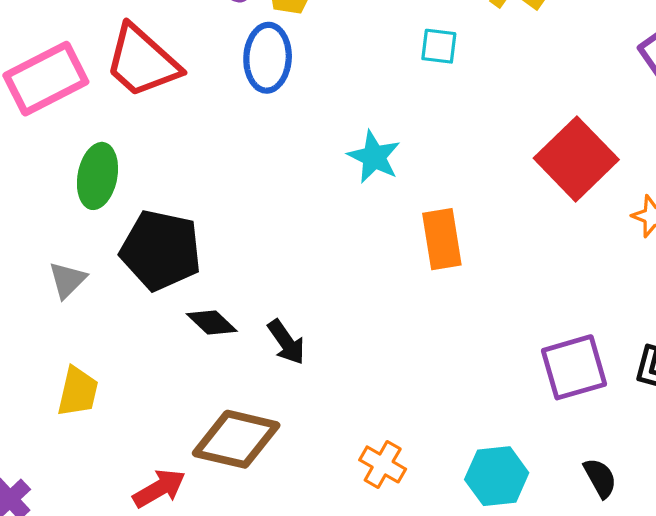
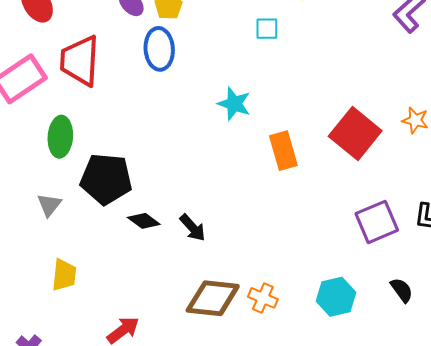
red trapezoid: (142, 61) -> (80, 61), turned 58
red square: (576, 159) -> (355, 133), moved
brown diamond: (236, 439) -> (213, 298), moved

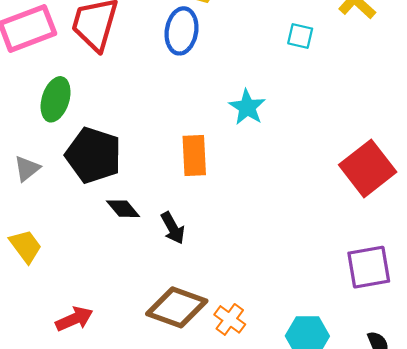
orange rectangle: (283, 151) -> (194, 155), moved
yellow trapezoid: (64, 275) -> (26, 246), turned -56

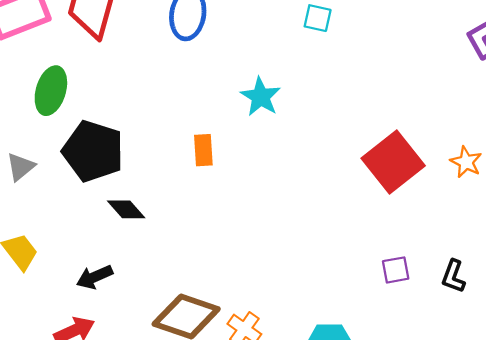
orange rectangle: (194, 155) -> (203, 150), size x0.7
black arrow: (173, 228) -> (95, 277), moved, turned 96
purple square: (369, 267) -> (396, 270), size x0.6

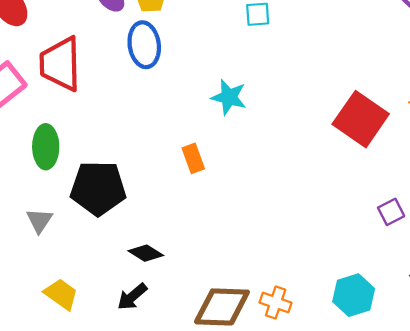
black diamond: (126, 209) -> (146, 253), moved

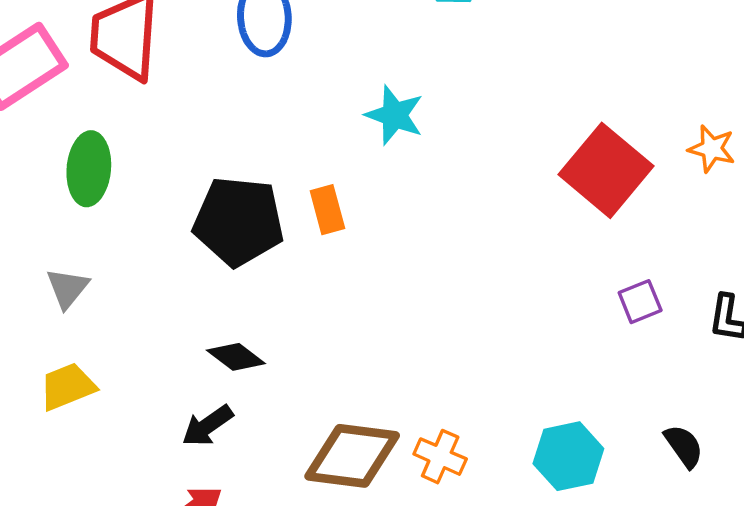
black pentagon: (98, 188) -> (239, 221), moved
purple square: (391, 212) -> (640, 302), moved
yellow trapezoid: (61, 294) -> (67, 387), moved, turned -63

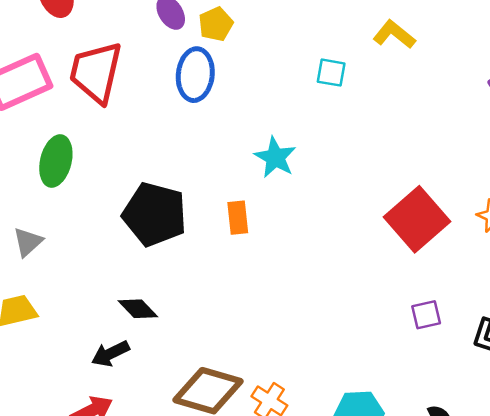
orange rectangle: (327, 210) -> (238, 218), moved

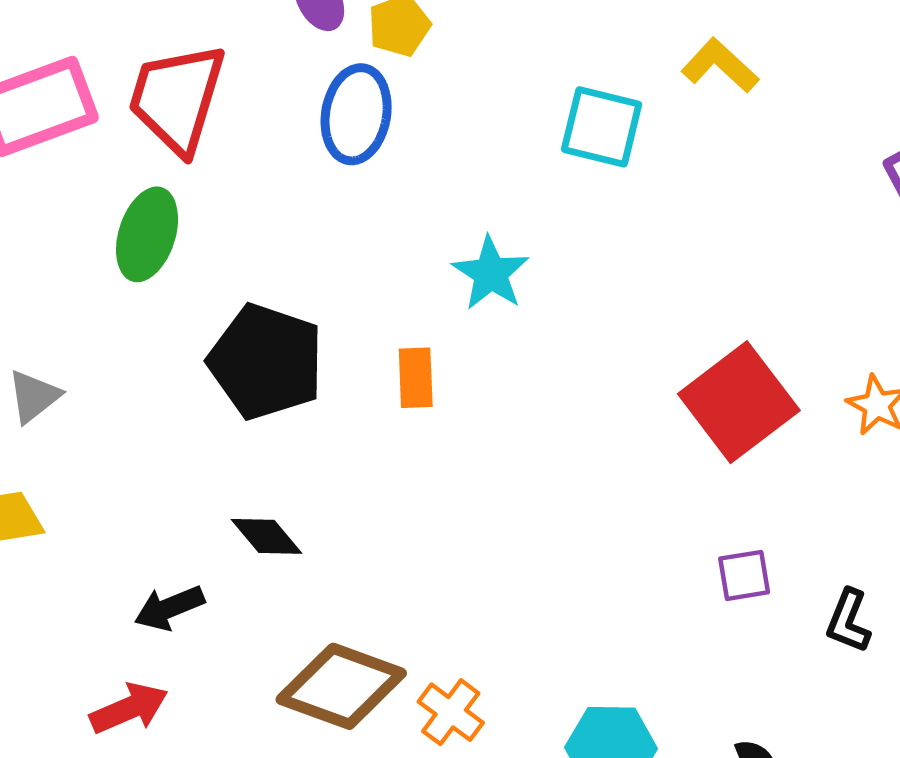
cyan square: (331, 73) -> (602, 127), size x1.5
green ellipse: (56, 161) -> (147, 234), moved
black diamond: (138, 309) -> (267, 536), moved

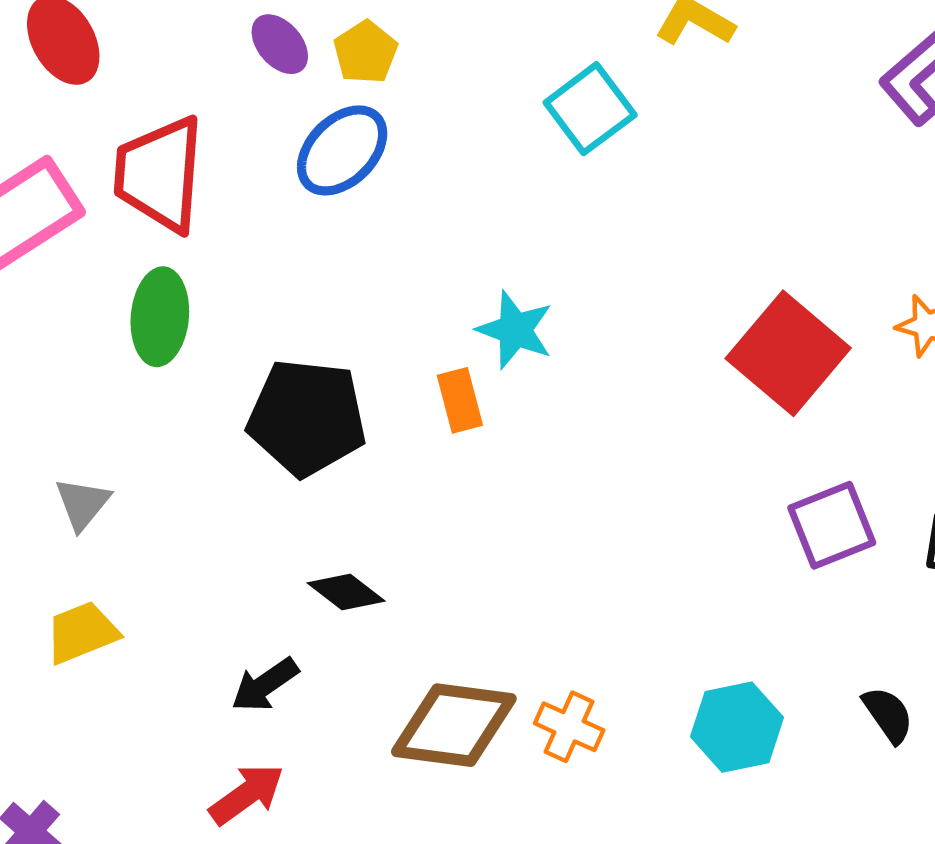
blue ellipse: (356, 114) -> (342, 150), turned 48
cyan square: (602, 127) -> (590, 109), turned -38
cyan star: (491, 273) -> (515, 330), moved
purple square: (744, 575) -> (832, 525), size x1.5

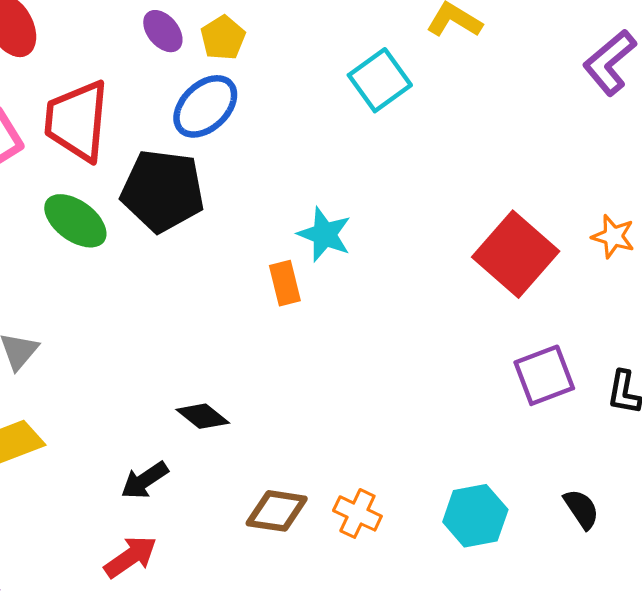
green ellipse: (160, 317) -> (75, 221), turned -60
black pentagon: (307, 417) -> (163, 191), moved
brown diamond: (454, 725) -> (277, 511), size x0.7

